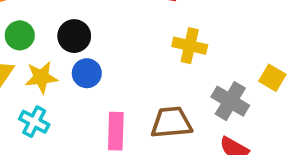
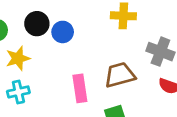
blue circle: (87, 73) -> (63, 32), moved
cyan cross: (34, 122) -> (18, 92), turned -30

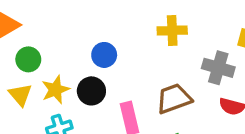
black circle: (37, 24) -> (91, 91), moved

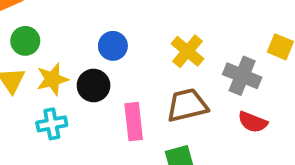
yellow cross: (172, 31) -> (187, 51), moved, turned 36

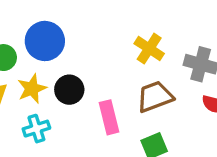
blue circle: (113, 46) -> (45, 41), moved, size x1.5

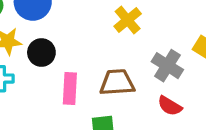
yellow cross: (149, 49) -> (128, 20), moved

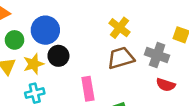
black circle: (41, 53) -> (58, 56), moved
brown trapezoid: (117, 82) -> (121, 58), moved

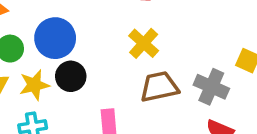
yellow cross: (120, 28) -> (144, 43), moved

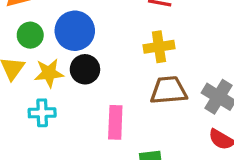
yellow cross: (144, 43) -> (159, 47), turned 32

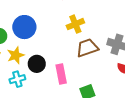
black circle: (85, 69) -> (37, 64), moved

